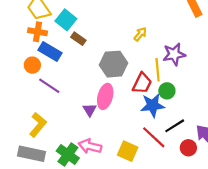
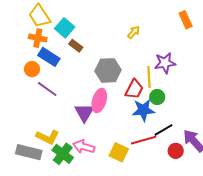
yellow arrow: (140, 34) -> (134, 32), moved
purple triangle: (90, 110) -> (84, 113), size x1.5
yellow L-shape: (38, 125) -> (48, 137), moved, turned 75
red line: (154, 137) -> (144, 140), turned -60

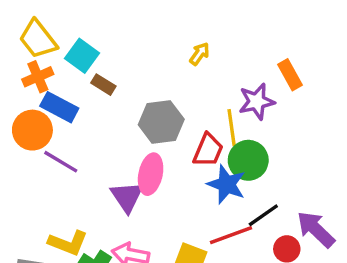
orange rectangle: (186, 20) -> (290, 75), moved
orange cross: (38, 38) -> (38, 77), turned -30
orange circle: (32, 69) -> (32, 130), size x1.5
green circle: (157, 97) -> (248, 160), size x1.5
blue star: (143, 110) -> (226, 184), turned 30

